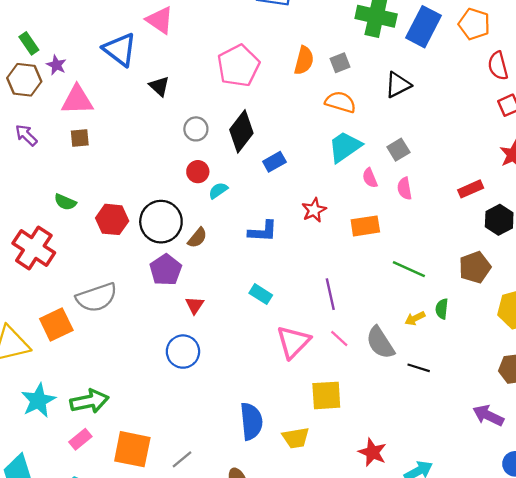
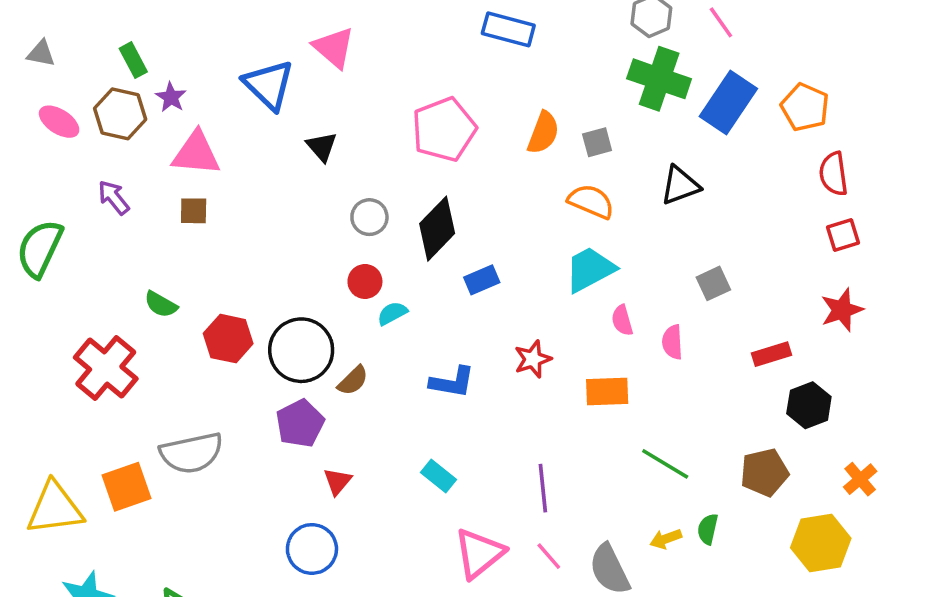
gray square: (398, 150) -> (713, 283), moved

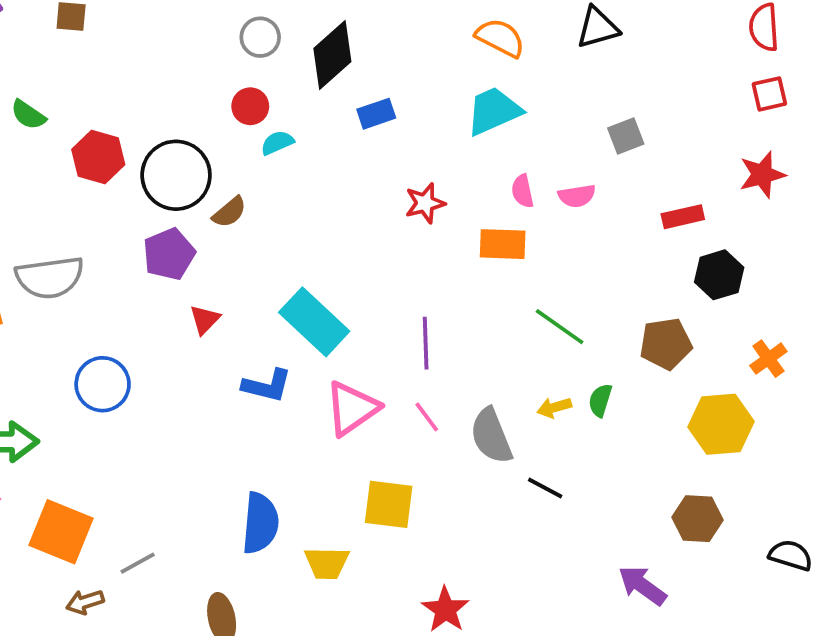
pink semicircle: (622, 320) -> (522, 191), moved
pink semicircle: (672, 342) -> (577, 196), turned -100
blue L-shape: (452, 382) -> (267, 386), moved
cyan rectangle: (439, 476) -> (314, 322), size x1.8
blue circle: (312, 549) -> (103, 384), moved

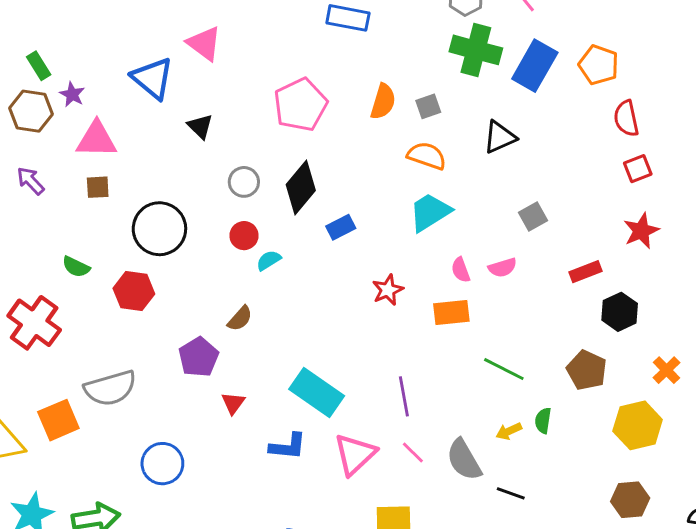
black circle: (176, 175) -> (159, 229), moved
brown pentagon: (666, 344) -> (587, 370), turned -30

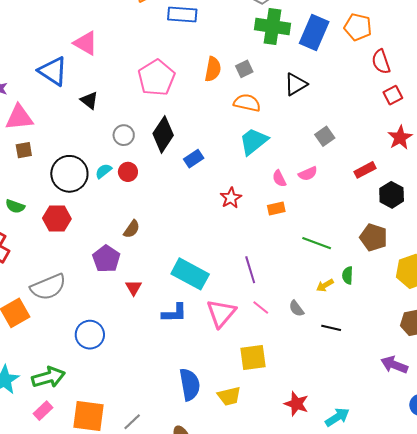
cyan semicircle: (269, 260) -> (103, 171), moved
orange rectangle: (451, 312) -> (276, 208), size x0.7
gray semicircle: (464, 460) -> (296, 308), size x0.6

